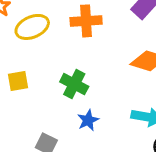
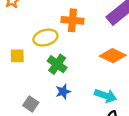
yellow ellipse: (32, 27) -> (45, 38), moved

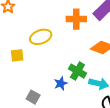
orange cross: (72, 20) -> (76, 19), moved
green cross: (57, 64) -> (77, 71), moved

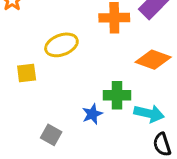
green cross: (77, 71) -> (117, 95), turned -30

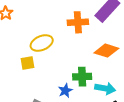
yellow square: (27, 73) -> (27, 63), moved

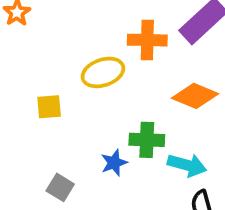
yellow ellipse: (42, 43) -> (103, 72), moved

